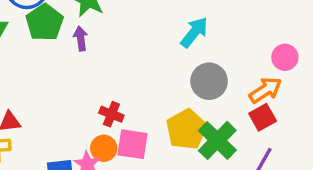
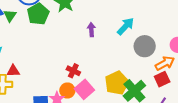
purple arrow: (81, 38) -> (91, 30), moved
gray circle: (209, 81) -> (145, 46), moved
pink square: (133, 144) -> (84, 89), turned 36

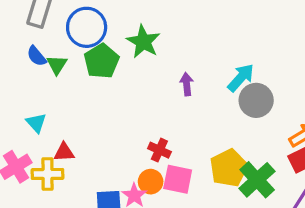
gray circle: (145, 46) -> (256, 100), moved
pink square: (84, 89) -> (178, 179), turned -36

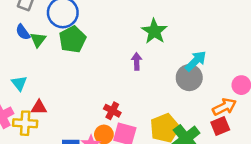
green star: (143, 42) -> (154, 31), moved
cyan arrow: (241, 78) -> (196, 61), moved

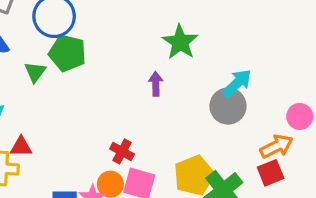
green pentagon: (73, 39) -> (67, 53), turned -30
green triangle: (38, 40) -> (35, 72), moved

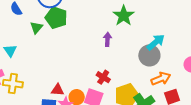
orange arrow: (276, 146) -> (161, 79), moved
red triangle: (21, 147) -> (57, 90), moved
red cross: (122, 151) -> (103, 77), moved

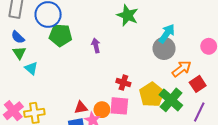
green triangle: (36, 28) -> (19, 53), moved
purple arrow: (107, 39) -> (96, 45), moved
cyan triangle: (10, 51) -> (31, 68), moved

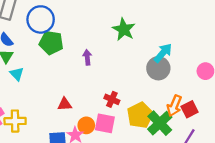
orange arrow: (182, 69) -> (174, 106), moved, turned 144
red triangle: (81, 107) -> (65, 104), moved

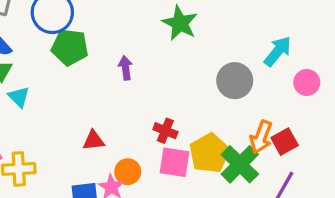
cyan arrow: (163, 53) -> (278, 51), moved
pink square: (105, 123) -> (174, 162), moved

